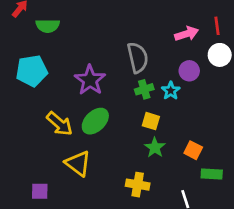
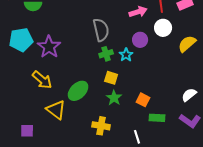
purple star: (90, 80) -> (49, 47), moved
green ellipse: (95, 121) -> (78, 91), moved

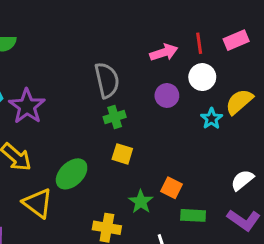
cyan star: (126, 55) -> (212, 119), moved
green star: (114, 98) -> (141, 202), moved

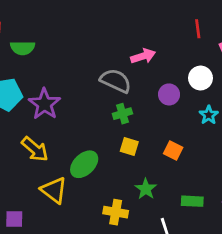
red line: (199, 43) -> (198, 29), moved
pink arrow: (164, 52) -> (143, 56), moved
gray semicircle: (107, 80) -> (116, 81), turned -52
orange square: (172, 188) -> (173, 151), moved

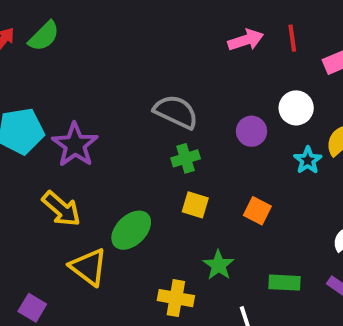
green semicircle: (23, 48) -> (44, 36), moved, turned -45
pink arrow: (143, 56) -> (246, 40), moved
purple square: (14, 219) -> (32, 308), turned 30

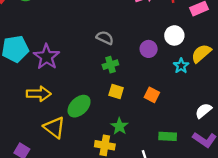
gray semicircle: (176, 112) -> (105, 38), size x0.7
yellow arrow: (61, 209) -> (39, 94), turned -40
green star: (219, 265) -> (119, 126), moved

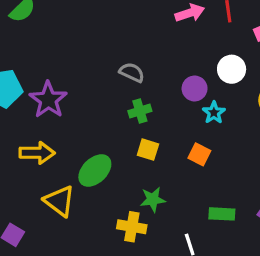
cyan star: (181, 66) -> (214, 113), moved
green star: (119, 126) -> (153, 199), turned 30

